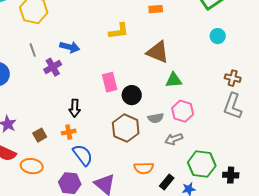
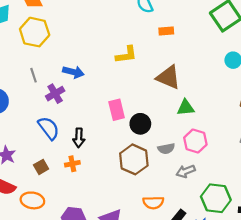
blue semicircle: (83, 155) -> (49, 128), moved

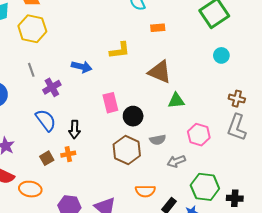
blue arrow: (73, 72) -> (82, 67), moved
pink hexagon: (195, 141) -> (199, 135), moved
brown square: (41, 167) -> (47, 158), moved

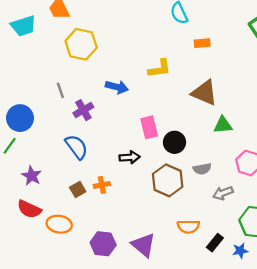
yellow hexagon: (32, 29) -> (81, 44), moved
black arrow: (74, 129) -> (130, 157), moved, turned -96

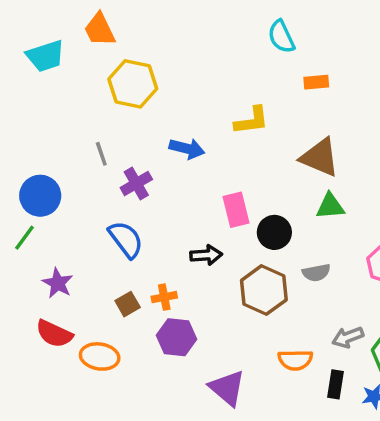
green triangle: (223, 125) -> (330, 206), moved
gray arrow: (223, 193) -> (348, 337), moved
black rectangle: (215, 243) -> (336, 384), turned -30
purple hexagon: (103, 244) -> (176, 337), moved

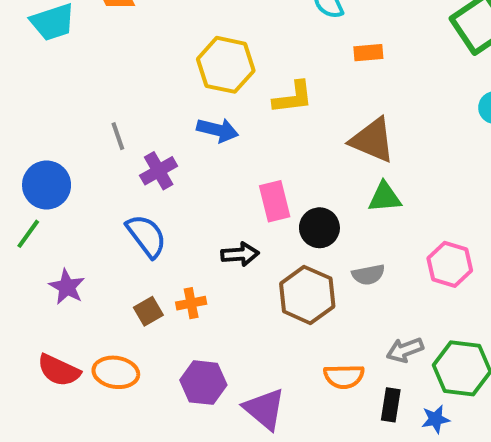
yellow hexagon: (133, 84) -> (226, 65), moved
red semicircle: (54, 334) -> (59, 370), moved
purple hexagon: (176, 337) -> (203, 383), moved

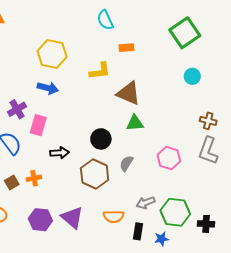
yellow L-shape: (293, 97) -> (100, 71), moved
pink rectangle: (275, 201) -> (38, 125), moved, turned 30
gray semicircle: (368, 275) -> (126, 163), turned 133
purple triangle: (264, 409) -> (72, 218), moved

